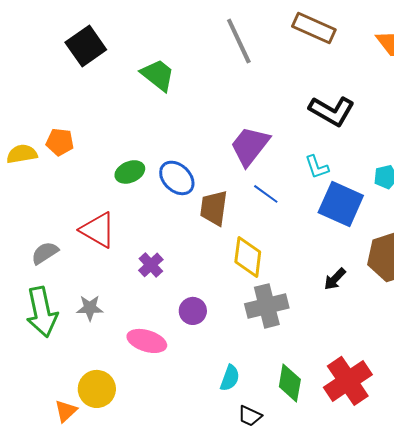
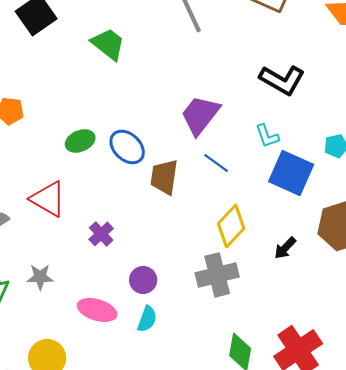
yellow diamond: (248, 257) -> (231, 226), moved, turned 36
cyan semicircle: (230, 378) -> (147, 319), moved

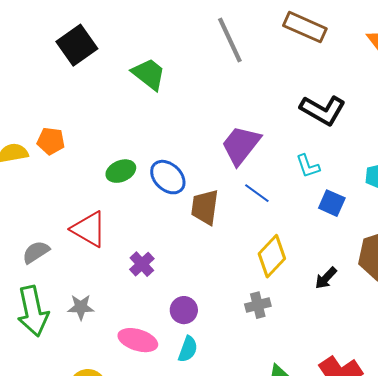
blue square: (291, 173) -> (332, 203), size x0.6
gray cross: (217, 275) -> (258, 305), size x0.6

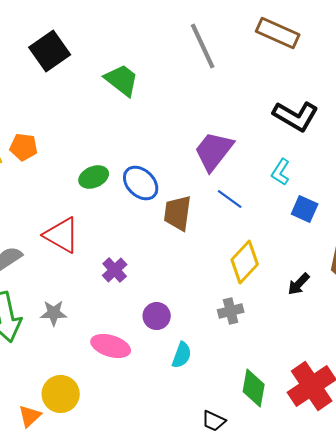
cyan L-shape: (308, 166) -> (281, 172), turned 52
cyan semicircle: (188, 349) -> (182, 355), moved

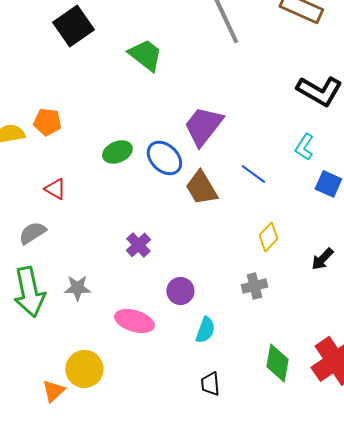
purple trapezoid: (214, 151) -> (203, 126), moved
brown trapezoid: (178, 213) -> (201, 188), turned -39
red triangle: (62, 235) -> (55, 189), moved, size x0.6
yellow diamond: (245, 262) -> (268, 237), size x0.7
black trapezoid: (214, 421) -> (210, 384), moved, turned 60

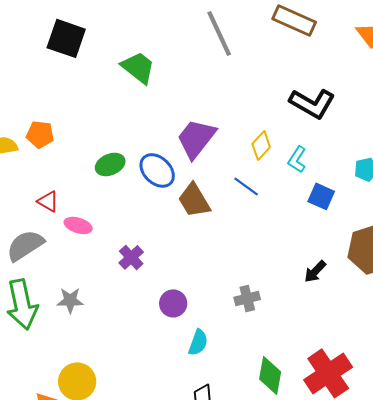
black square: (73, 26) -> (66, 38), turned -36
gray semicircle: (32, 233) -> (25, 245), size x1.4
yellow diamond: (268, 237) -> (261, 145), moved
pink ellipse: (134, 321) -> (78, 225), moved, size x0.7

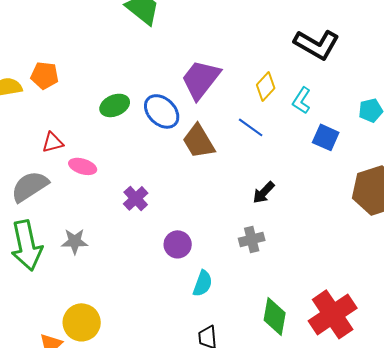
red triangle: (48, 201) -> (53, 142), turned -45
black arrow: (315, 271) -> (264, 192), moved

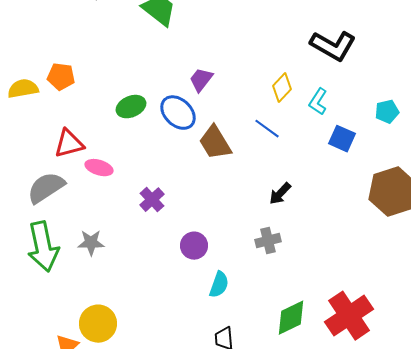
purple trapezoid: (201, 79) -> (201, 80), moved, size x0.6
red triangle: (53, 142) -> (69, 144), size x1.4
green diamond: (275, 316) -> (291, 318), turned 54

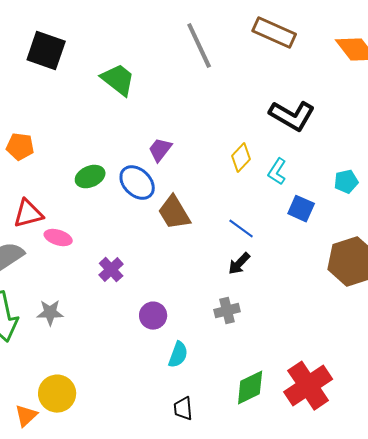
blue line: (267, 129) -> (241, 229), moved

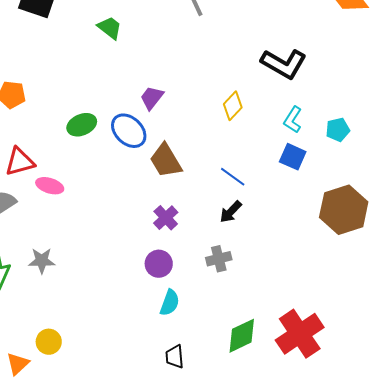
green trapezoid: (118, 80) -> (110, 28), size x0.7
cyan L-shape: (277, 172) -> (293, 120), moved
purple cross: (111, 270) -> (166, 218), moved
purple circle: (153, 316) -> (159, 264), moved
yellow circle: (57, 394) -> (49, 342), size x0.7

